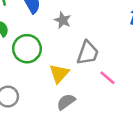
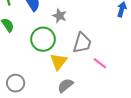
green circle: (27, 49) -> (43, 39), moved

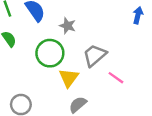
gray trapezoid: (82, 43) -> (95, 55), turned -145

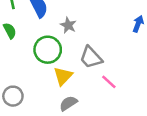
gray trapezoid: (95, 55) -> (91, 58), turned -100

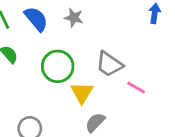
gray star: (68, 25) -> (74, 18), moved

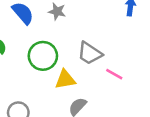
yellow triangle: (82, 93) -> (65, 79), turned 50

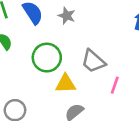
pink line: (114, 74) -> (115, 85), turned 72

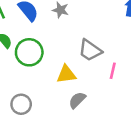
green circle: (47, 58) -> (29, 52), moved

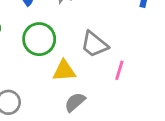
green circle: (29, 52) -> (39, 39), moved

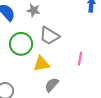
gray trapezoid: (94, 44) -> (49, 36), moved

